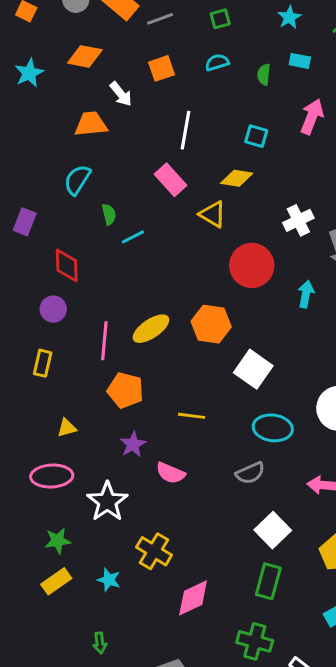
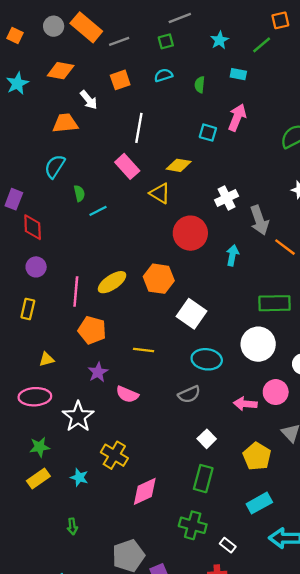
cyan rectangle: (300, 61) -> (238, 74), moved
cyan square: (256, 136) -> (208, 133), moved
red diamond: (67, 265) -> (33, 227), moved
white square: (273, 530) -> (207, 439), size x0.7

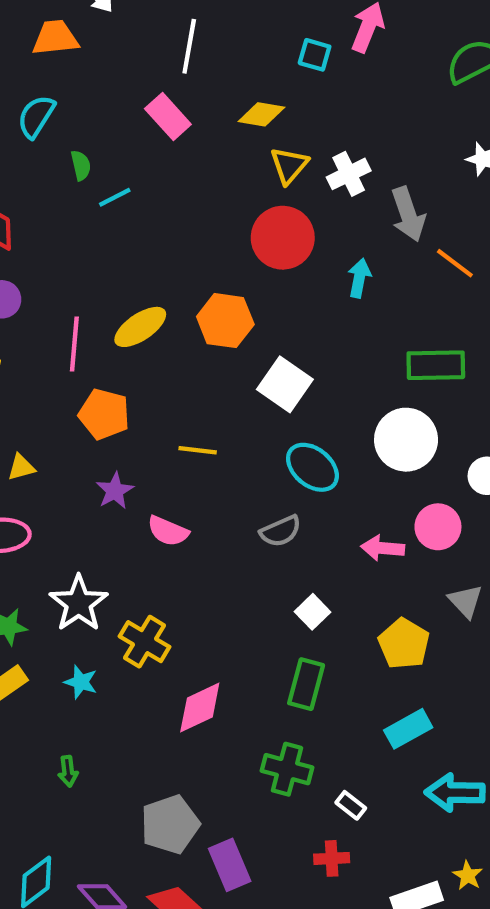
yellow triangle: (160, 193) -> (289, 165), moved, turned 40
cyan ellipse: (207, 359) -> (312, 467), turned 32
white star: (78, 417) -> (79, 603), moved

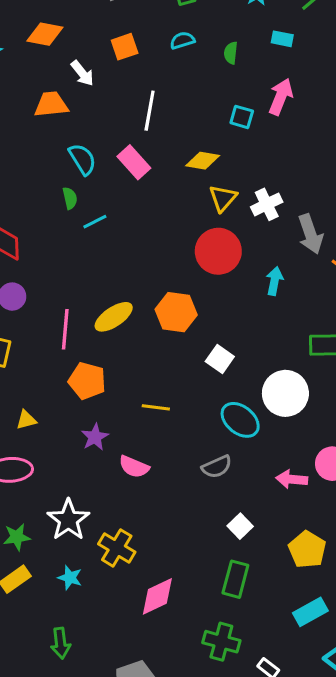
cyan semicircle: (36, 116) -> (82, 159), moved, turned 116
white square: (285, 384) -> (220, 359), size x0.7
white circle: (406, 440) -> (285, 393), moved
green arrow: (68, 771) -> (61, 643), size x1.4

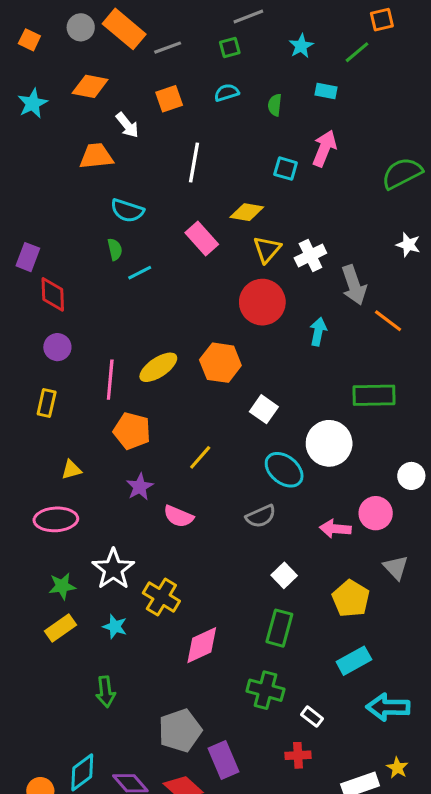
cyan semicircle: (82, 159) -> (127, 211), turned 140
pink rectangle: (134, 162) -> (202, 238), moved
yellow line: (156, 407) -> (200, 457), turned -56

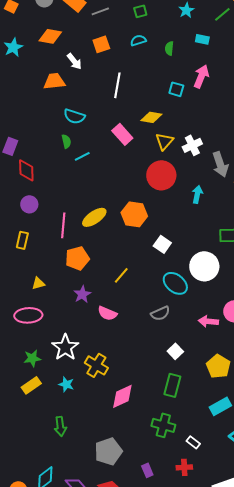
orange pentagon: (132, 431) -> (77, 258), turned -30
purple rectangle: (224, 760) -> (147, 470), moved, size x0.6

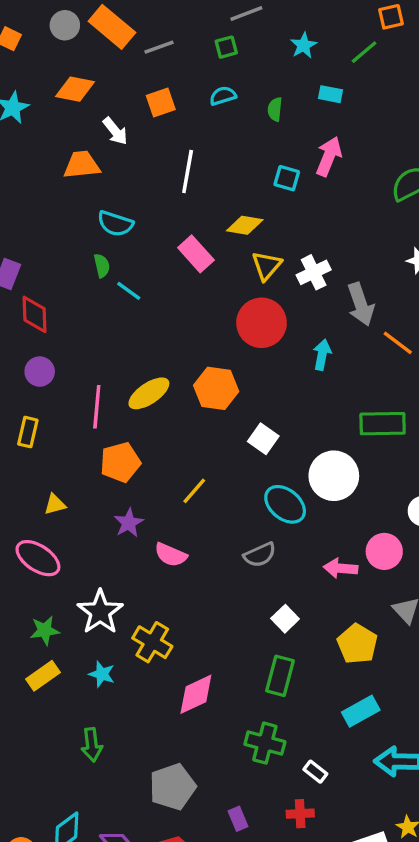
cyan line: (82, 156) -> (129, 291), turned 63
pink ellipse: (28, 315) -> (38, 558), turned 36

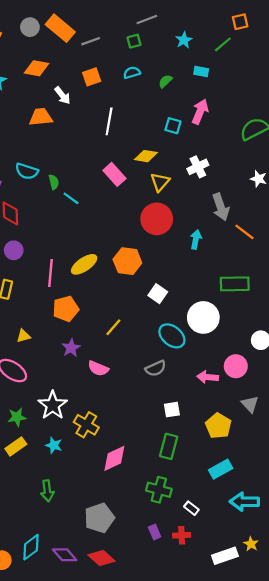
green semicircle: (275, 109) -> (165, 81), turned 40
cyan semicircle: (115, 224) -> (27, 171), moved
white cross: (314, 272) -> (198, 167), moved
white square: (285, 619) -> (172, 410), turned 35
purple rectangle: (238, 819) -> (155, 532), moved

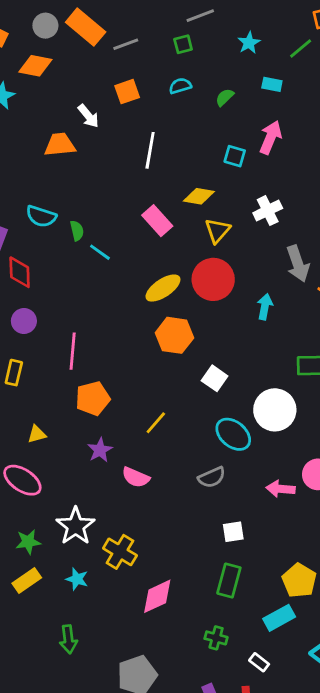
orange diamond: (36, 68) -> (35, 66), moved
yellow ellipse: (84, 264) -> (163, 288), moved
yellow pentagon: (218, 426) -> (299, 581), moved
cyan rectangle: (221, 469) -> (279, 618), moved
green cross: (159, 490) -> (216, 638), size x0.7

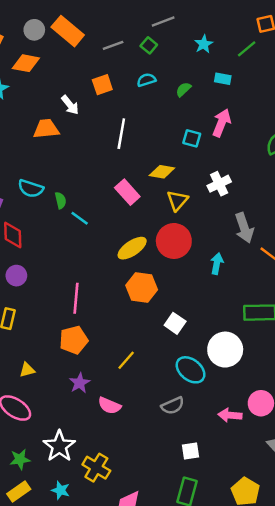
gray line: (126, 44) -> (113, 45), moved
green square: (183, 44) -> (149, 45), turned -35
pink line: (73, 351) -> (76, 298), moved

